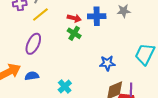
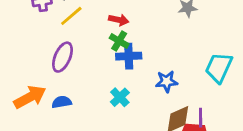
blue cross: (97, 16) -> (129, 56), moved
cyan cross: (65, 87) -> (120, 97), moved

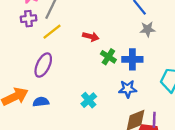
green cross: (119, 41) -> (108, 57), moved
blue cross: (129, 56) -> (132, 59), moved

